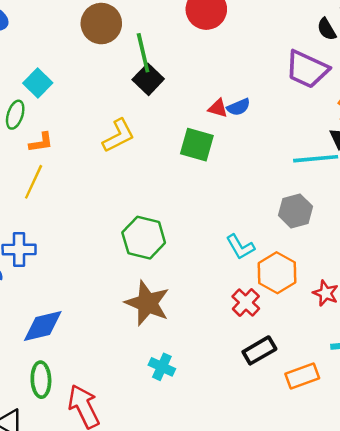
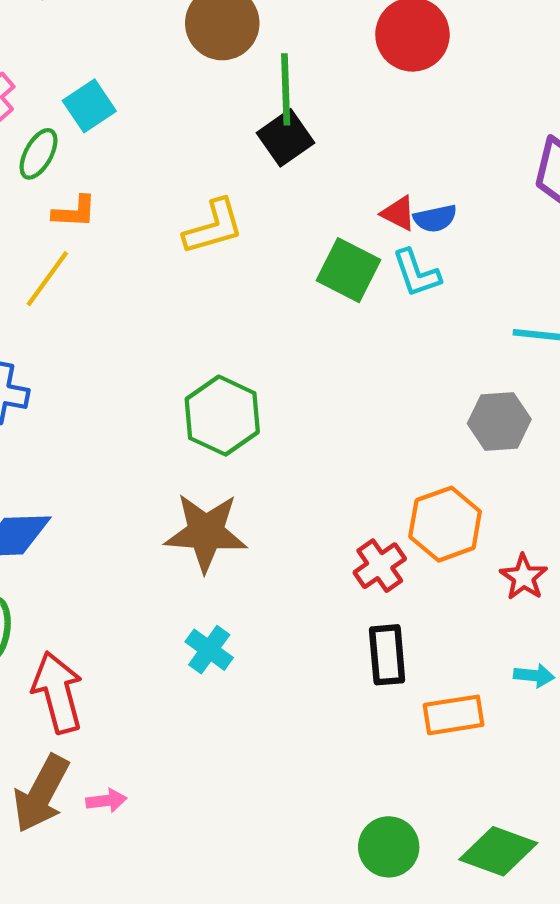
cyan L-shape: (240, 247) -> (416, 273), moved
brown star: (147, 303) -> (206, 532), turned -30
black rectangle: (259, 350) -> (387, 655), turned -76

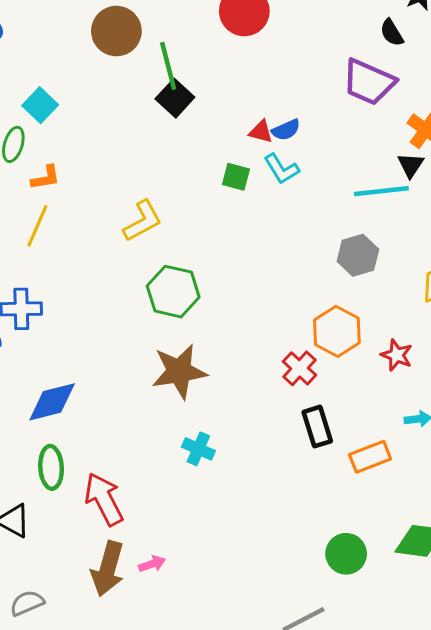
yellow L-shape: (213, 227) -> (143, 221), moved
green square: (348, 270) -> (236, 177), size x0.7

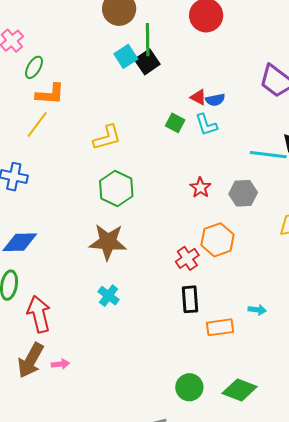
cyan square: (40, 105) -> (126, 56), moved
orange L-shape: (46, 178) -> (50, 94), size x1.4
red star: (397, 355) -> (200, 188), moved

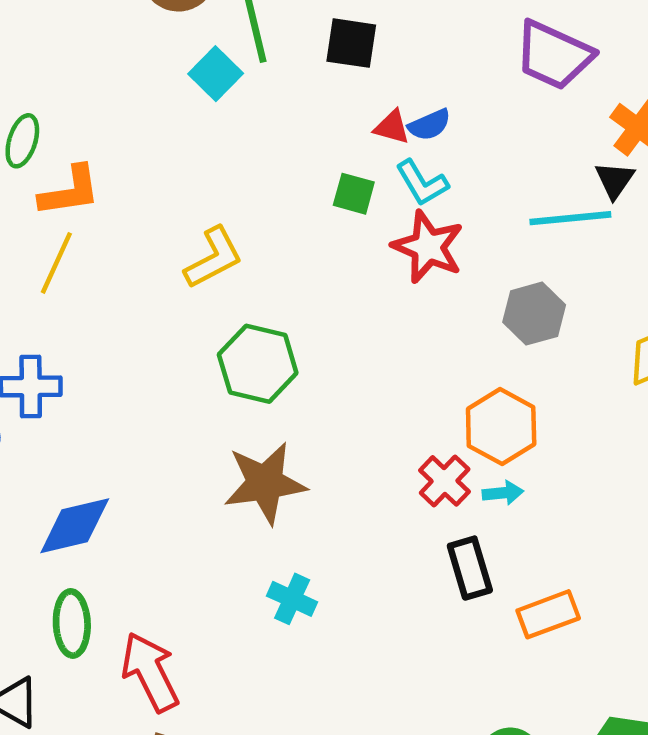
black square: (147, 62) -> (351, 43), moved, turned -35
red star: (200, 188) -> (428, 247), moved, size x1.5
cyan arrow: (257, 310) -> (503, 493), moved

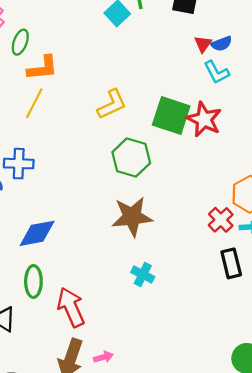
red triangle: (392, 127) -> (203, 44), turned 48
green square: (354, 194) -> (171, 115), moved, size x1.8
red star: (428, 247) -> (204, 119), moved

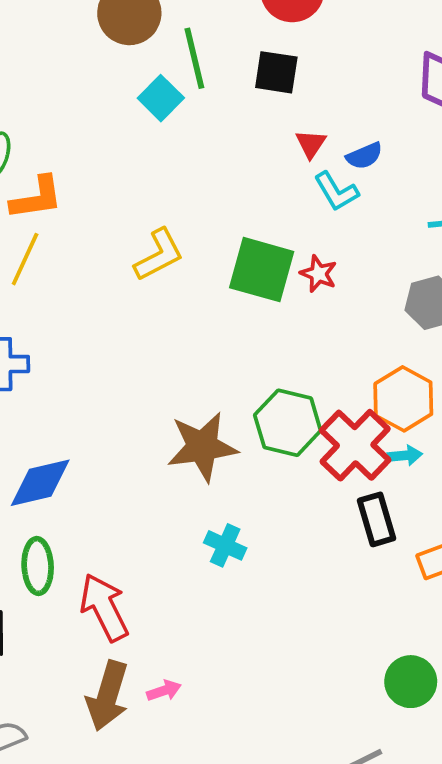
blue semicircle: (222, 44) -> (364, 156), moved
red star: (204, 119) -> (319, 274), size x0.6
green hexagon: (131, 158) -> (288, 423), moved
red cross: (221, 220) -> (355, 445), size x1.6

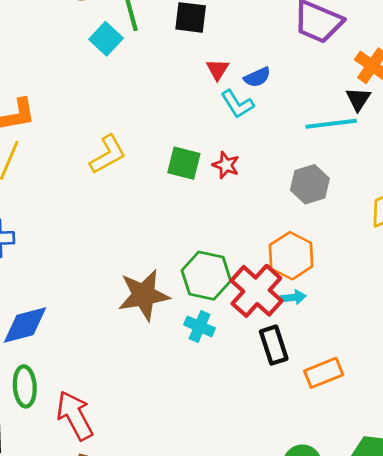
green square: (262, 270) -> (184, 163), size x0.7
cyan cross: (225, 545) -> (200, 326), moved

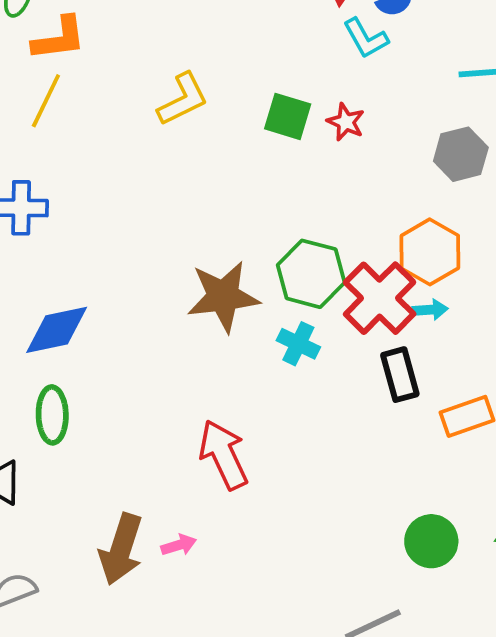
red arrow: (75, 416) -> (224, 455), moved

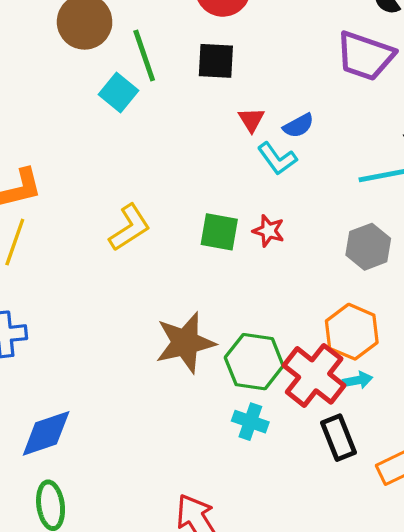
brown star: (223, 296) -> (185, 343), moved

